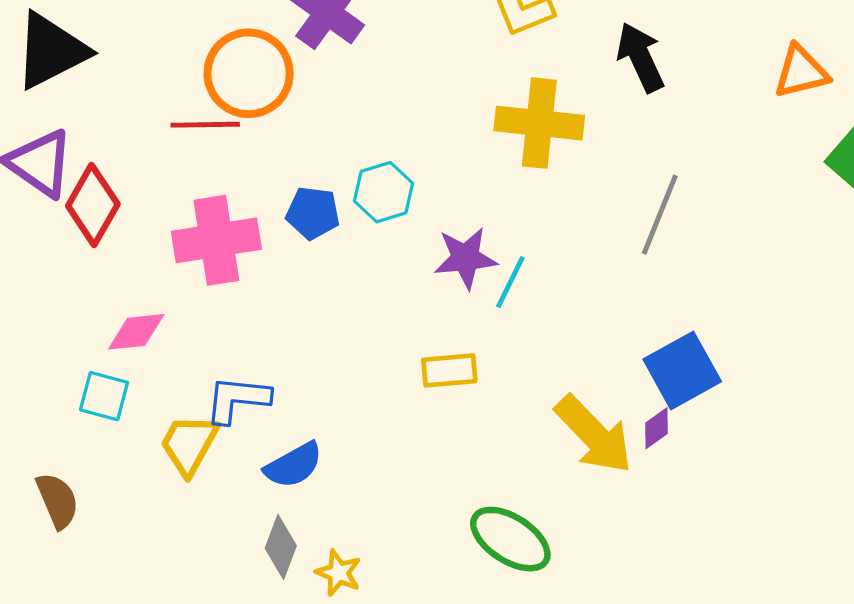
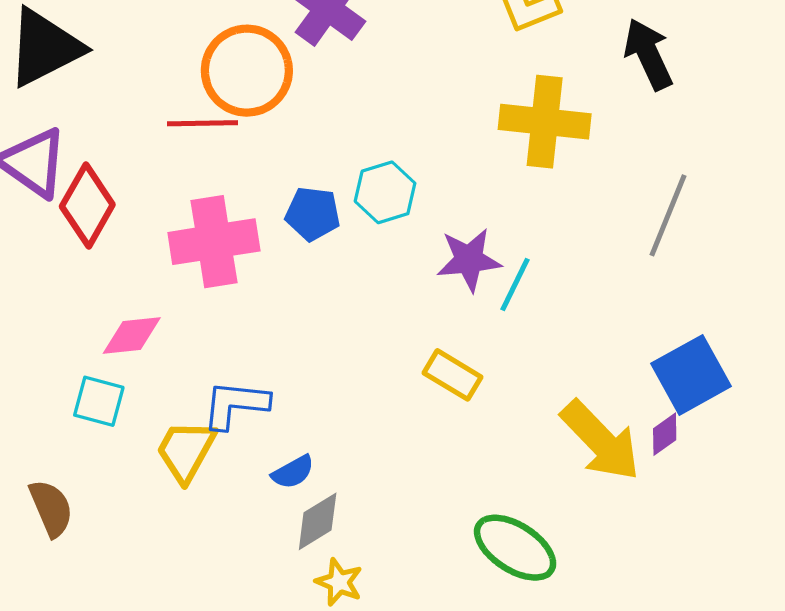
yellow rectangle: (449, 370) -> (453, 375), turned 36
blue semicircle: (294, 465) -> (293, 472), size x0.7
gray diamond: (281, 547) -> (318, 521), moved, turned 38

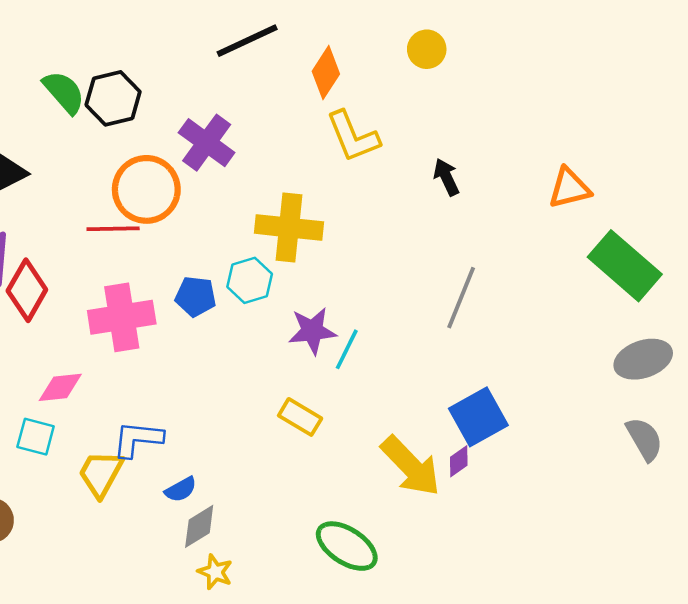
black arrow: (648, 54) -> (446, 177), size x0.7
yellow cross: (545, 122) -> (289, 228), moved

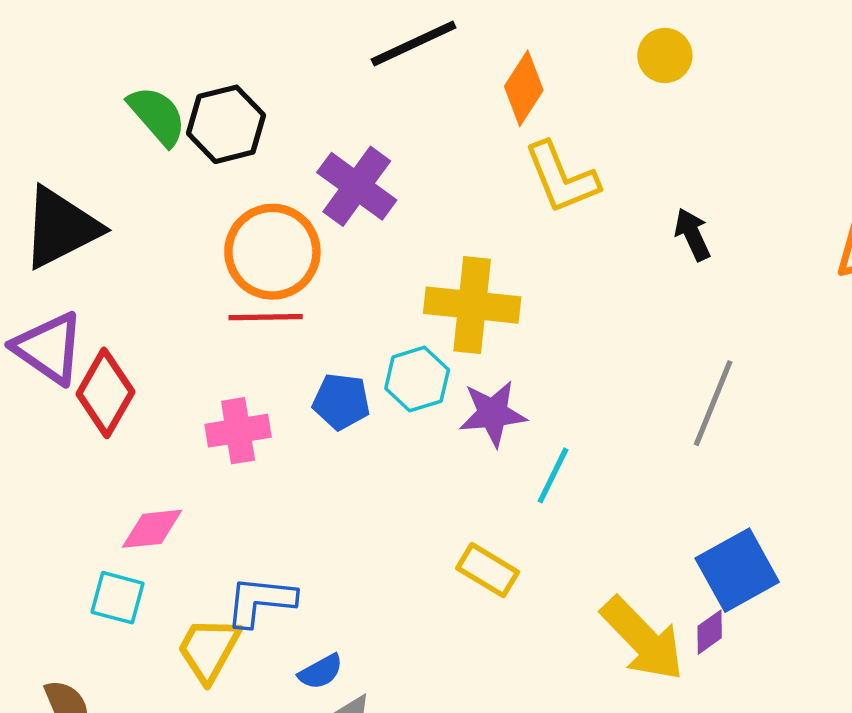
red line: (113, 229) -> (266, 317), moved
pink cross: (122, 317) -> (238, 431), size x0.7
purple star: (312, 331) -> (493, 413), moved

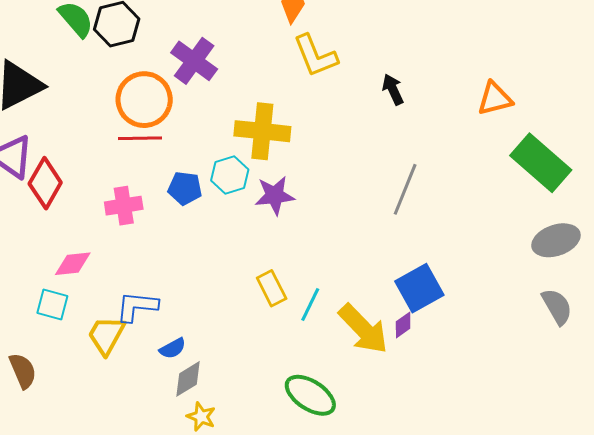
cyan line: (553, 475) -> (310, 305), moved
yellow rectangle: (488, 570) -> (272, 288), turned 32

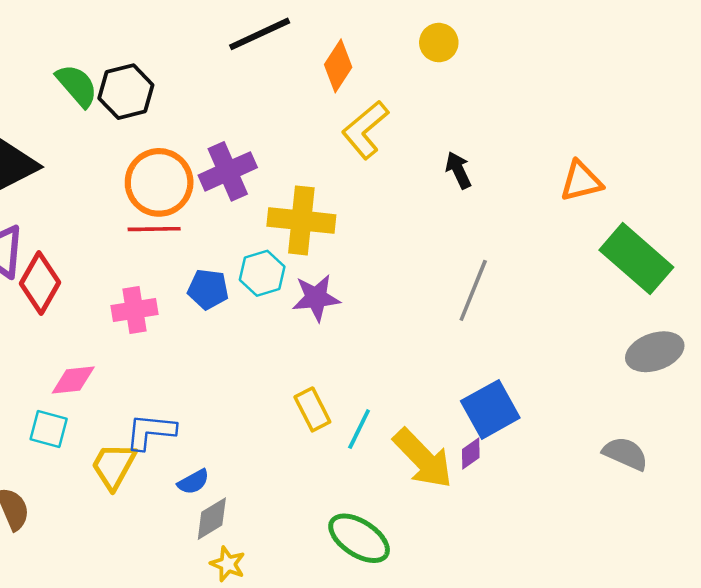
yellow L-shape: (315, 56) -> (365, 130), turned 72
purple cross: (194, 61) -> (228, 171), moved, turned 30
gray semicircle: (557, 307) -> (625, 454), moved, turned -36

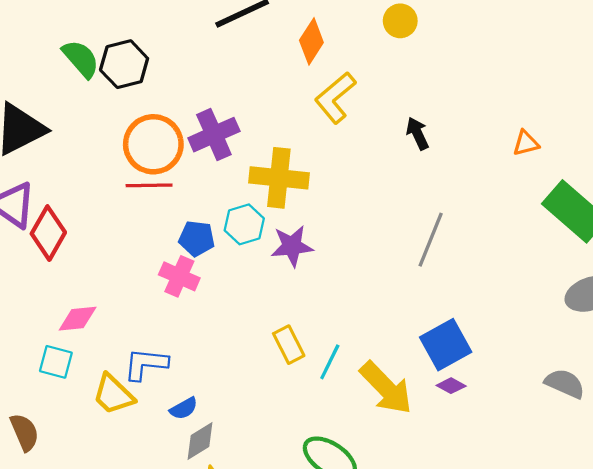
orange triangle: (581, 181) -> (526, 143), size x0.7
pink cross: (134, 310) -> (179, 276), moved, turned 33
purple diamond: (471, 454) -> (451, 386), moved, turned 64
yellow trapezoid: (114, 466) -> (113, 394), turned -75

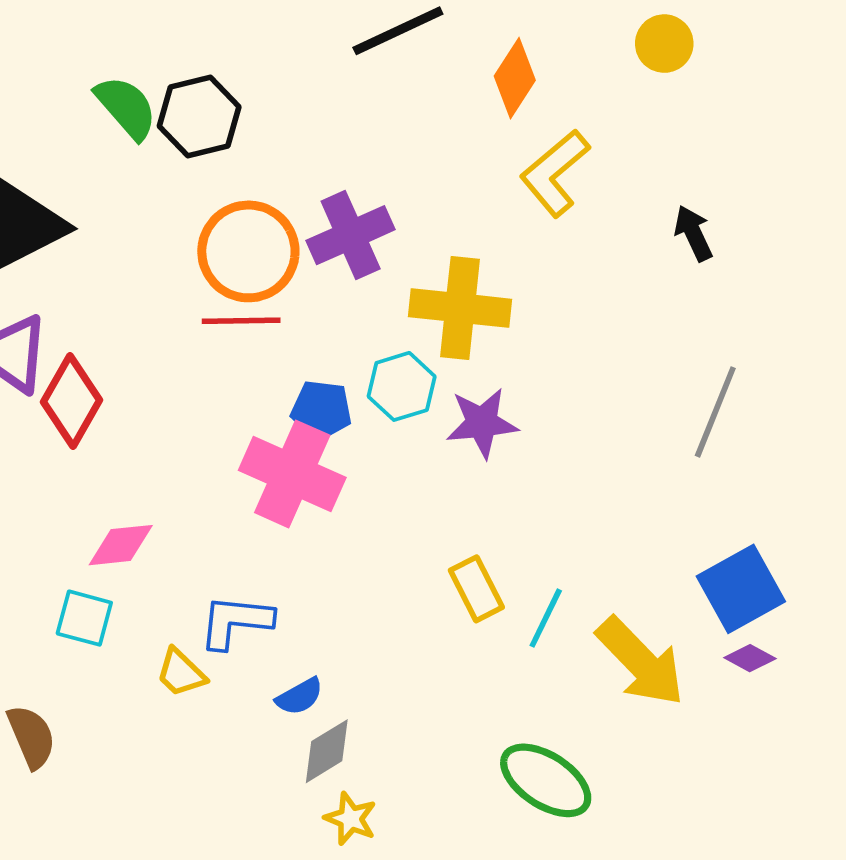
pink cross: (179, 276) -> (292, 474), size x1.5
yellow trapezoid: (113, 394) -> (181, 673), size x0.7

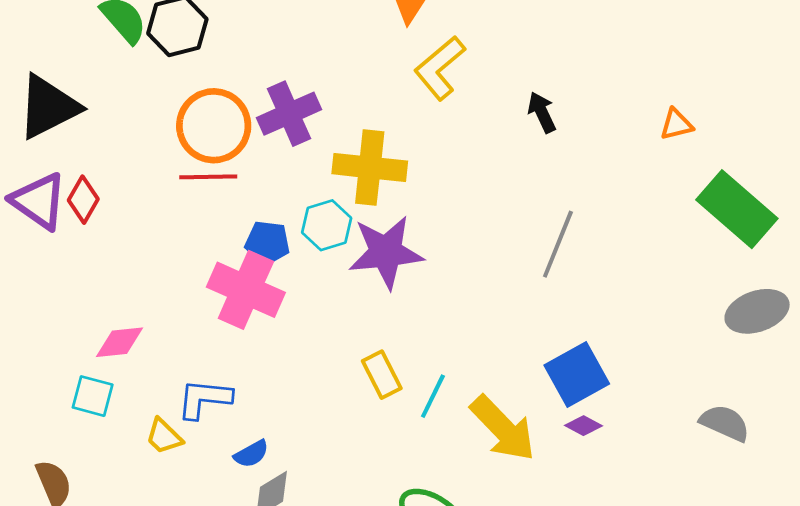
red diamond: (72, 401) -> (83, 200), moved, size x0.7
purple star: (482, 423) -> (386, 252), size x1.4

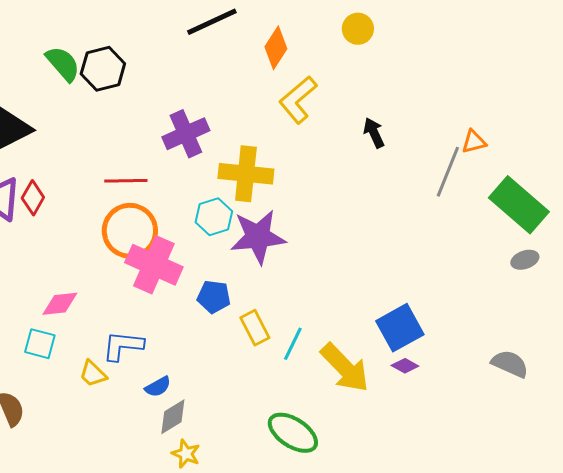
orange circle: (214, 126) -> (130, 231), moved
blue pentagon: (267, 243) -> (214, 297), moved
gray line: (558, 244) -> (448, 172), moved
gray ellipse: (757, 311) -> (525, 260), moved, size x0.6

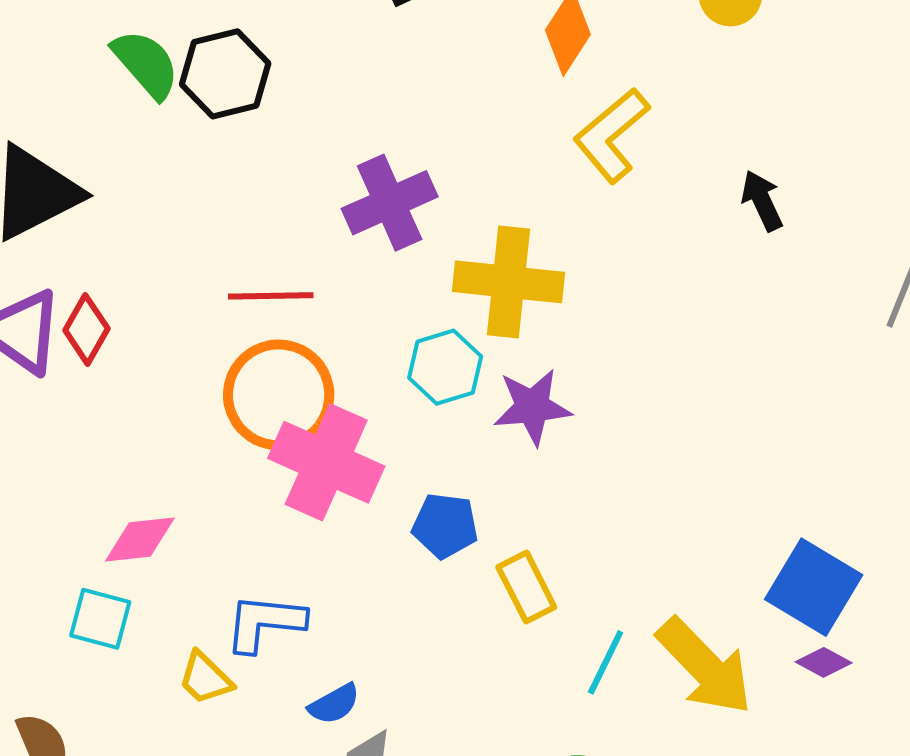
purple star: (258, 237) -> (532, 407), size x0.7
blue square: (400, 328) -> (814, 587), turned -30
cyan line: (293, 344) -> (606, 662), moved

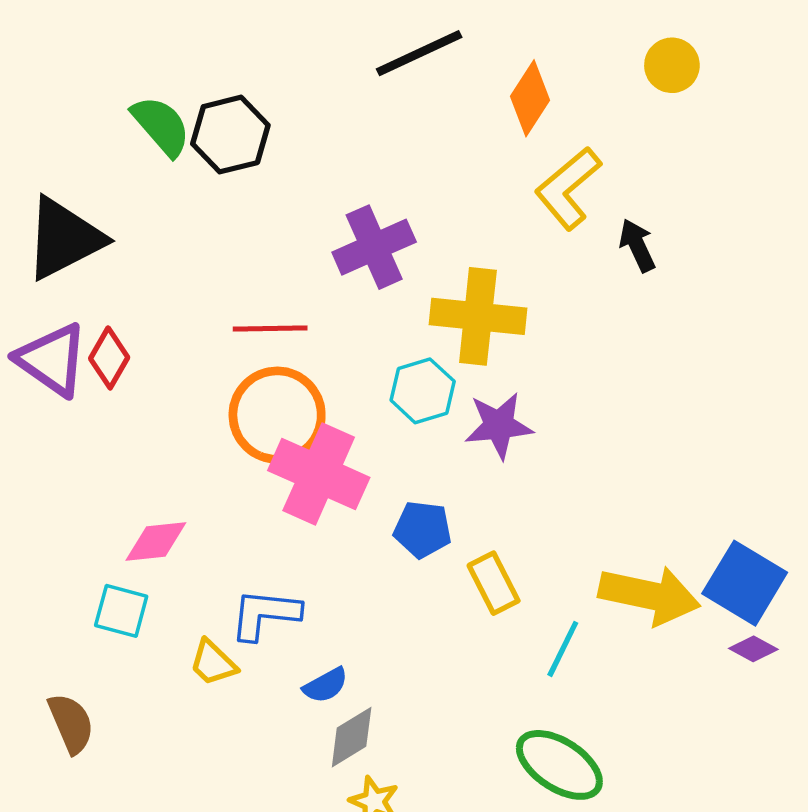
black arrow: (762, 201) -> (637, 245), moved
yellow arrow: (705, 666) -> (649, 595), moved, turned -34

